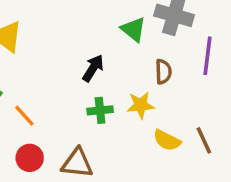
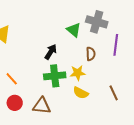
green cross: (100, 110) -> (55, 76), size x1.5
yellow semicircle: (167, 140) -> (81, 93), moved

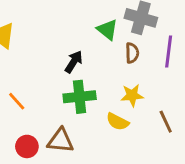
brown semicircle: (91, 54) -> (132, 53), moved
yellow star: (78, 73) -> (132, 95), moved
red circle: (15, 103) -> (27, 146), moved

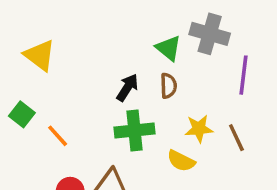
brown semicircle: (132, 53) -> (168, 86), moved
brown line: (166, 122) -> (236, 138), moved

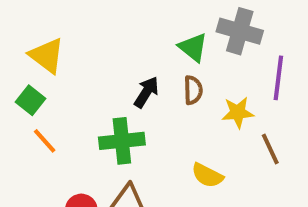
green square: (22, 114) -> (30, 100), moved
yellow star: (199, 129) -> (238, 112), moved
green cross: (135, 130) -> (122, 141), moved
orange line: (58, 136) -> (45, 141), moved

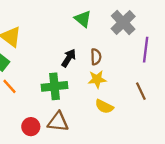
gray cross: (240, 31) -> (123, 22), turned 30
green triangle: (193, 47) -> (83, 19), moved
yellow star: (238, 112) -> (97, 79), moved

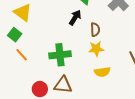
black arrow: (69, 58) -> (75, 18), moved
yellow semicircle: (104, 106) -> (102, 72), turned -35

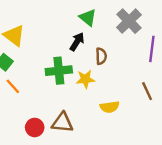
yellow star: (96, 49) -> (85, 79), moved
green cross: (60, 55) -> (59, 71), moved

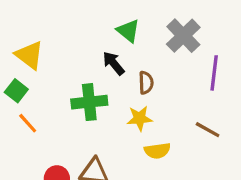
black arrow: (77, 42) -> (114, 63), turned -72
yellow star: (85, 79) -> (140, 118), moved
brown line: (147, 91) -> (208, 130), turned -36

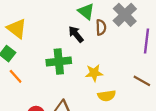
brown semicircle: (146, 83) -> (101, 27), moved

